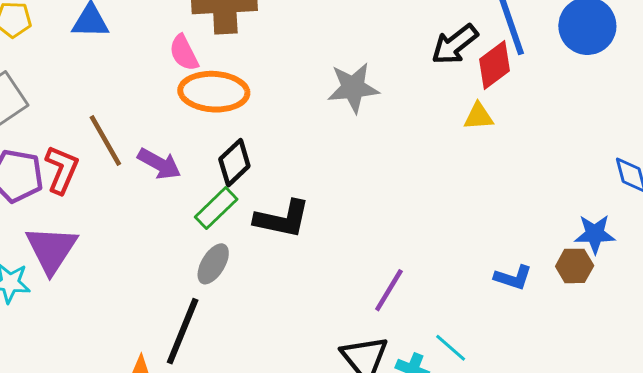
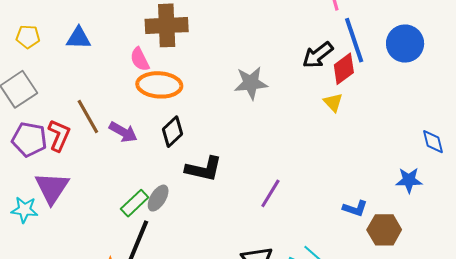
yellow triangle: (479, 116) -> (333, 102), turned 50
green rectangle: (216, 208) -> (135, 203), moved
brown hexagon: (575, 266) -> (384, 230), moved, size x1.4
purple line: (389, 290) -> (270, 193), moved

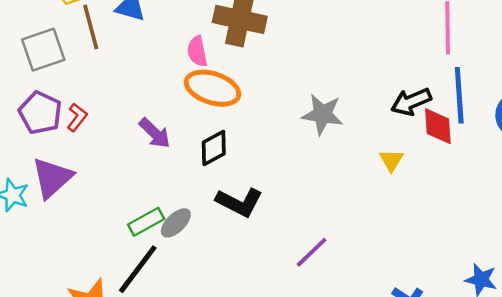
red diamond: (344, 69) -> (438, 126), turned -72
yellow triangle: (333, 102) -> (391, 160), moved
brown line: (88, 117) -> (91, 27), moved
red L-shape: (59, 135) -> (77, 117), size x0.7

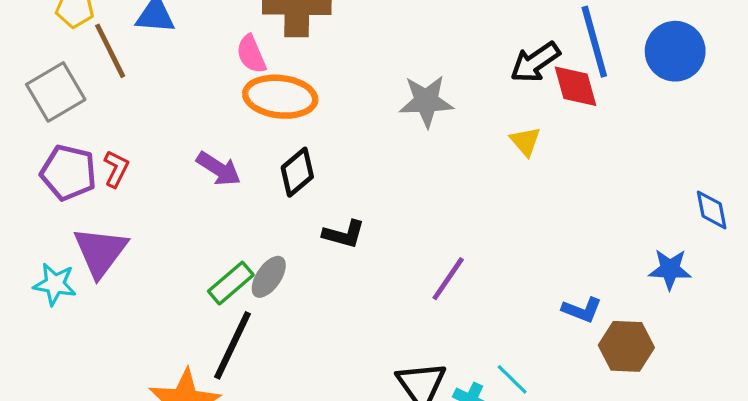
black L-shape: (239, 202) -> (344, 234), size x0.7

